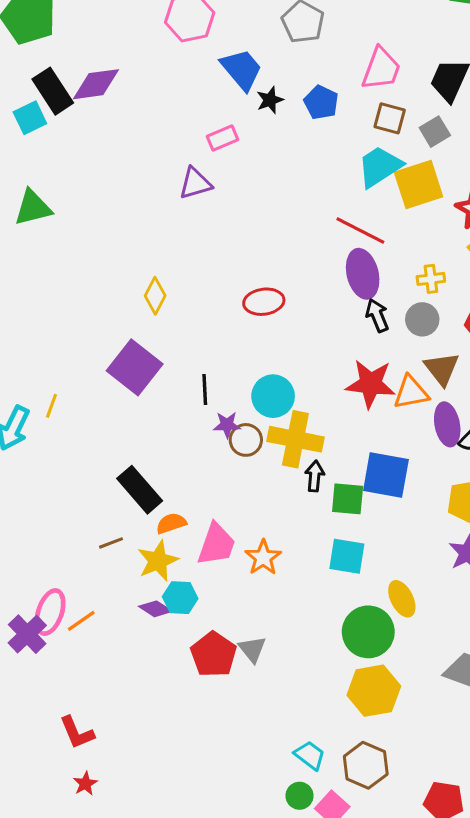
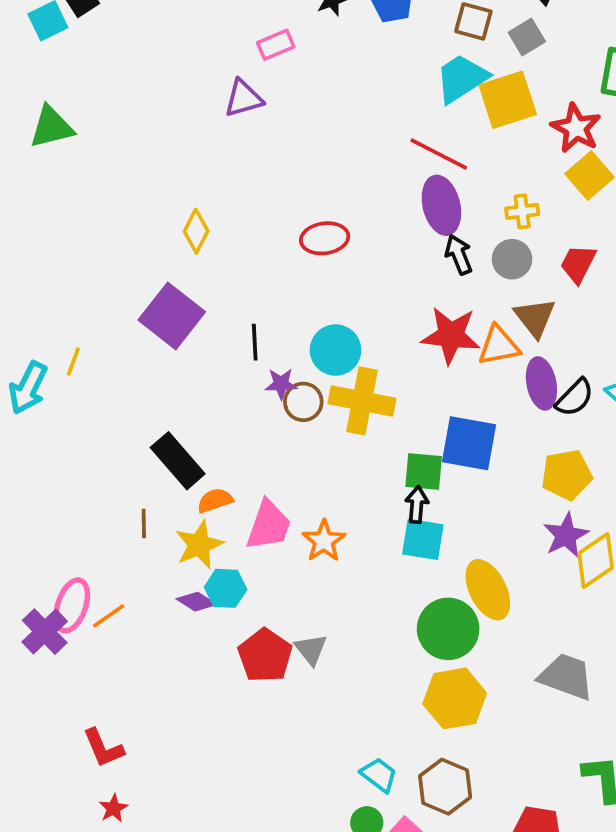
black arrow: (315, 476) -> (417, 505), moved
brown line: (111, 543) -> (144, 524), turned -70
yellow ellipse: (402, 599) -> (488, 590), size x1.4

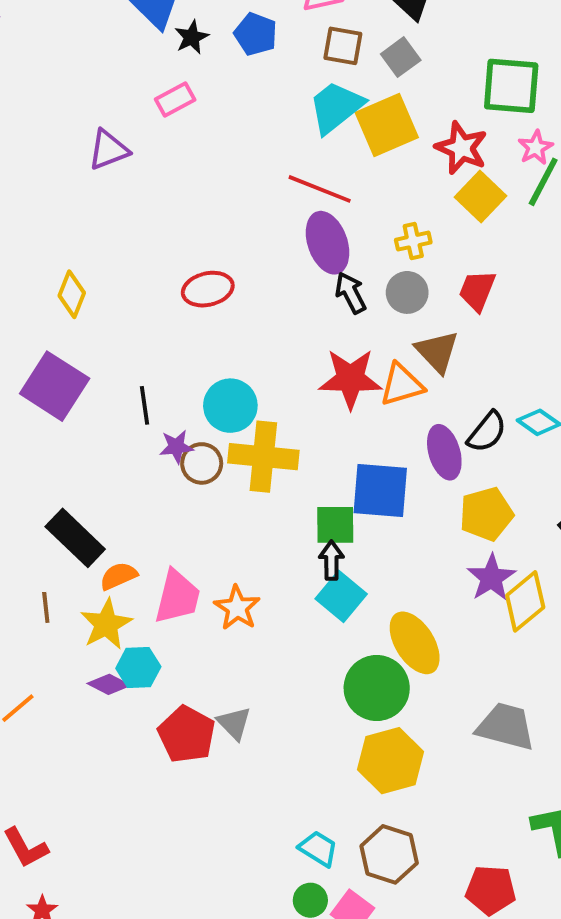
pink rectangle: (276, 45) -> (175, 100), moved
purple ellipse: (541, 383) -> (444, 452), moved
cyan square: (423, 539) -> (341, 596), turned 36

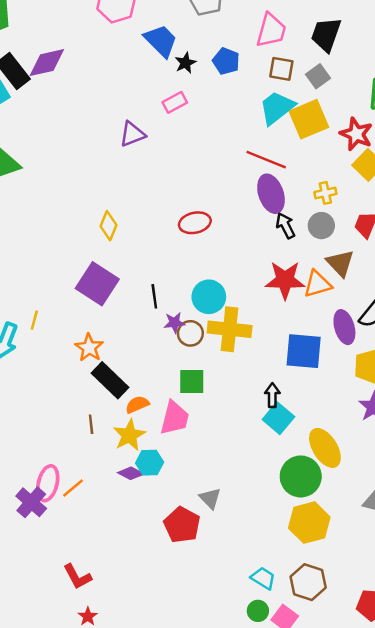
green square: (335, 525) -> (192, 381), moved
orange star: (237, 608) -> (89, 348), moved
red pentagon: (187, 734) -> (182, 525), moved

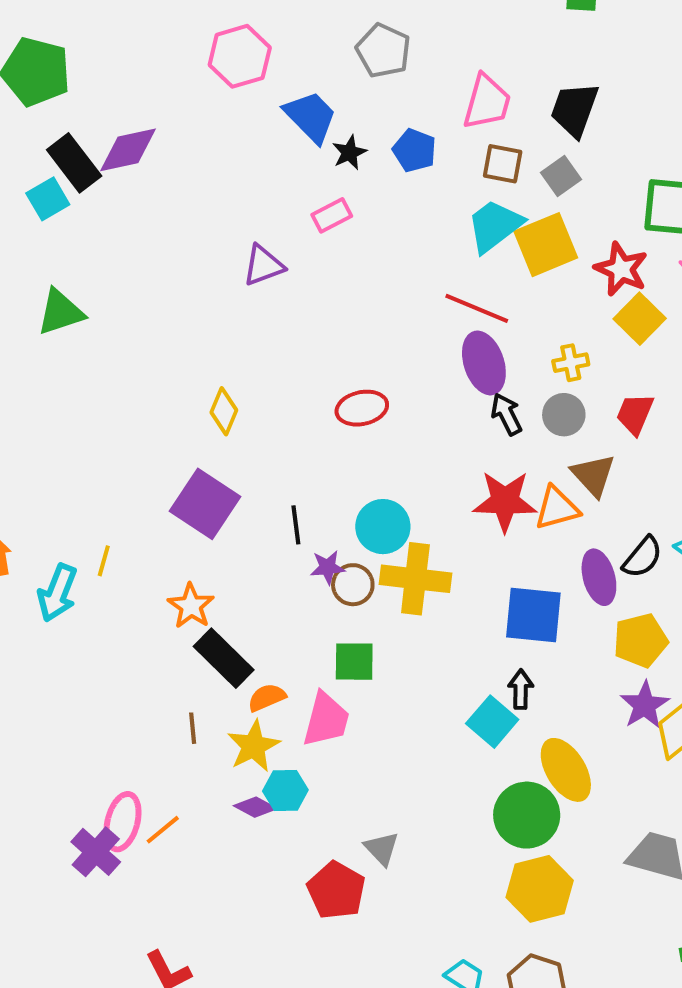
black arrow: (272, 395) -> (521, 689), moved

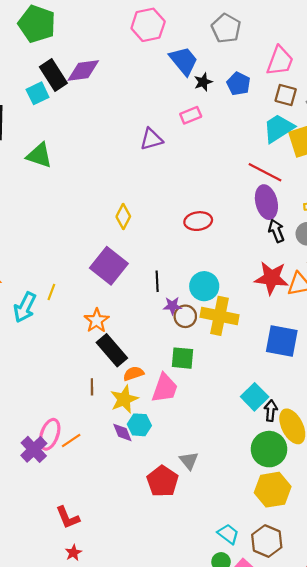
green triangle: (61, 312) -> (39, 155), turned 32
black arrow: (521, 689) -> (271, 411), moved
purple diamond: (255, 807) -> (122, 432), turned 35

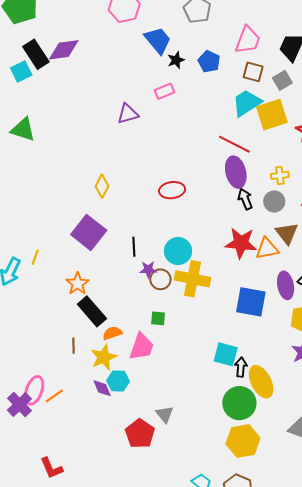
green square: (183, 358) -> (158, 318), size x0.7
cyan square: (255, 397) -> (226, 354), turned -30

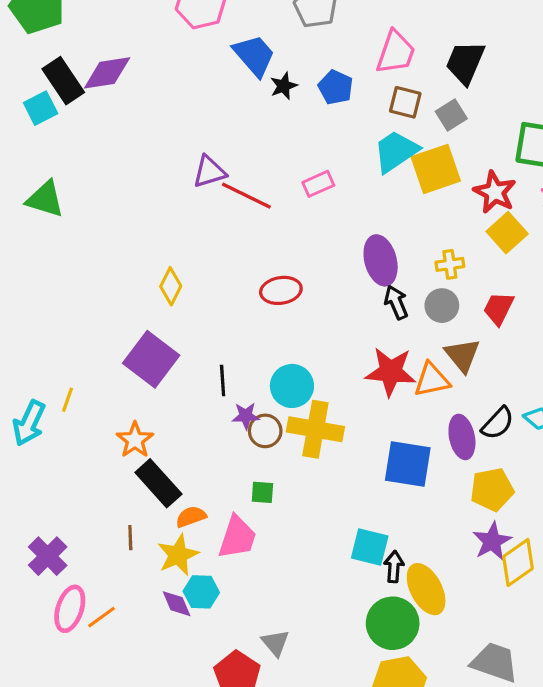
pink rectangle: (164, 91) -> (318, 184), moved
red line: (234, 144) -> (246, 196), moved
purple cross: (19, 405) -> (48, 556), moved

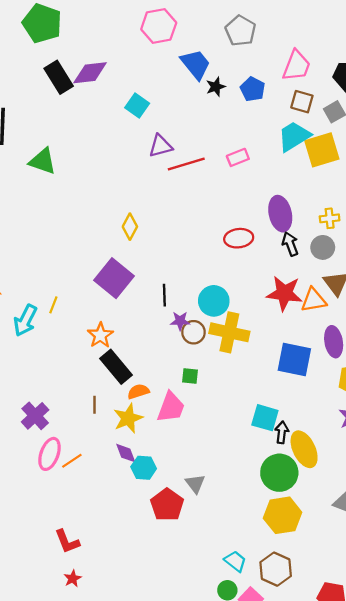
cyan square: (41, 108) -> (137, 105), moved, turned -30
red line: (246, 196) -> (186, 164), turned -45
red ellipse: (281, 290) -> (239, 238), moved
cyan hexagon: (201, 592) -> (144, 468), moved

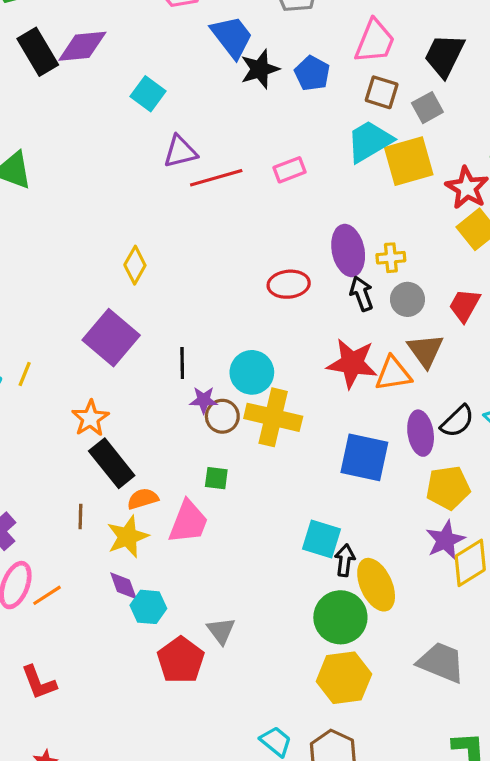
black star: (216, 87) -> (260, 69), size x1.4
yellow cross: (330, 218) -> (391, 258), moved
red L-shape: (67, 541) -> (39, 682), moved

